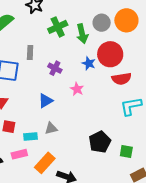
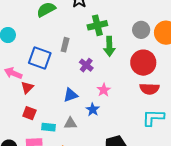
green arrow: (82, 34) -> (109, 46), moved
blue star: (89, 63) -> (93, 110), moved

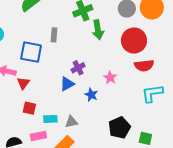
purple cross: (86, 65) -> (78, 68), moved, turned 32
pink star: (104, 90) -> (110, 78), moved
gray triangle: (70, 123) -> (71, 122), moved

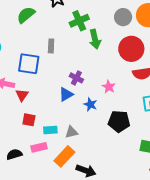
purple cross: (78, 68) -> (76, 78), turned -32
black pentagon: (119, 128) -> (119, 121), moved, turned 30

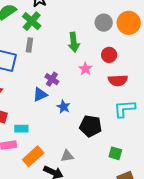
green cross: (79, 21) -> (32, 21), moved, turned -30
red circle: (131, 49) -> (109, 55), size x0.6
pink star: (109, 87) -> (85, 69), moved
gray triangle: (71, 132) -> (67, 156), moved

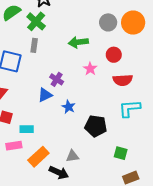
green arrow: (74, 42) -> (78, 42), turned 90

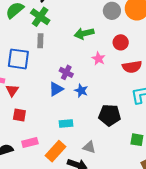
blue star: (69, 107) -> (81, 91), moved
cyan rectangle: (27, 129) -> (66, 123), moved
gray triangle: (72, 156) -> (89, 147), turned 32

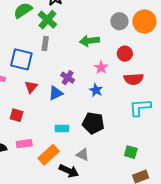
red triangle: (12, 90) -> (31, 87), moved
blue star: (81, 91) -> (96, 90), moved
black pentagon: (110, 115) -> (93, 123), moved

